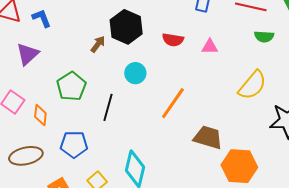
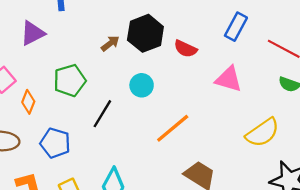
red semicircle: (173, 40) -> (185, 49), moved
pink triangle: (210, 47) -> (229, 79), size x1.5

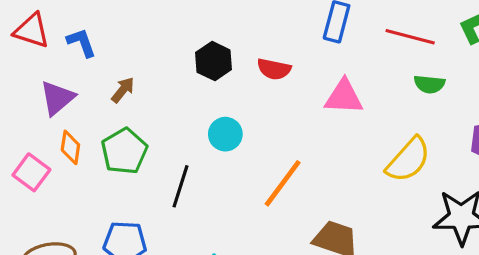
black hexagon: (145, 33) -> (214, 61), size x0.7
brown arrow: (110, 43) -> (123, 90), moved
orange diamond: (28, 102) -> (70, 147), moved

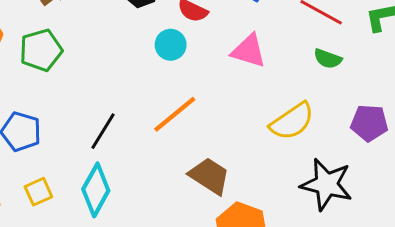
cyan circle: (225, 134) -> (171, 45), moved
black line: (180, 186) -> (103, 131), moved

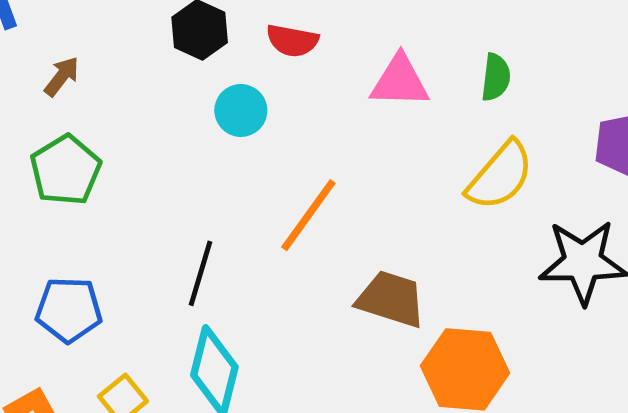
cyan circle: (171, 45) -> (241, 110), moved
green semicircle: (328, 59) -> (496, 77), moved, turned -88

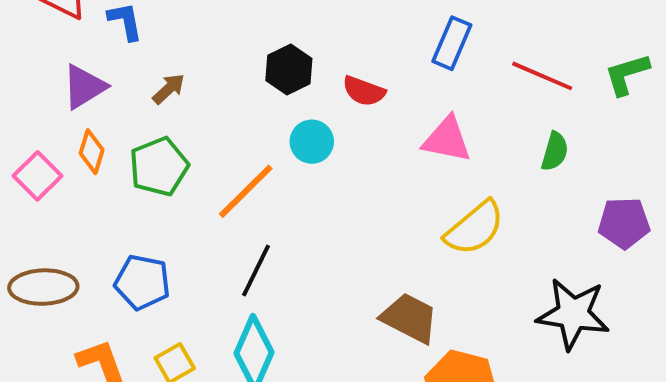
green semicircle: (496, 77) -> (555, 151), moved
yellow semicircle: (500, 176) -> (475, 228), moved
orange line: (308, 215) -> (246, 191), moved

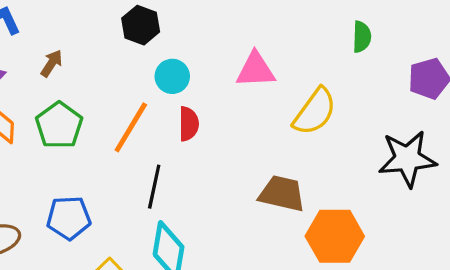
red semicircle: (364, 91) -> (189, 124), moved, turned -96
pink triangle: (447, 139) -> (256, 70), moved

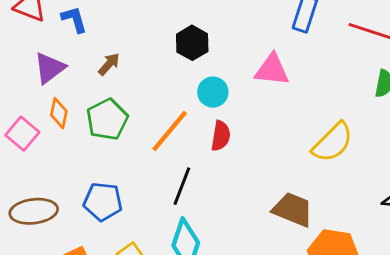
pink triangle: (256, 70) -> (272, 70), moved

